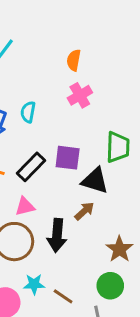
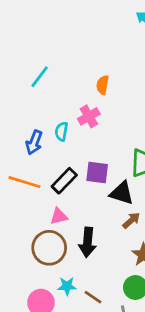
pink cross: (80, 95) -> (89, 116), moved
brown arrow: (84, 211) -> (131, 220), moved

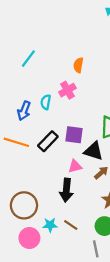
pink triangle: (59, 216) -> (75, 166), moved
brown circle: (49, 248) -> (24, 205), moved
brown line: (93, 297) -> (71, 225), moved

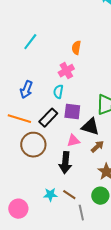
cyan semicircle: (46, 102) -> (58, 92), moved
brown circle: (24, 205) -> (33, 145), moved
pink circle: (29, 238) -> (18, 209), moved
gray line: (96, 249) -> (81, 213), moved

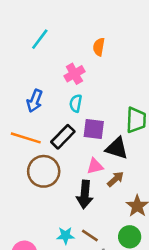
pink cross: (66, 71) -> (74, 74), moved
brown arrow: (97, 147) -> (116, 179), moved

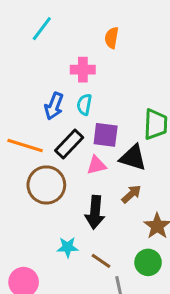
pink cross: (74, 74) -> (83, 70), turned 30
blue arrow: (35, 101) -> (54, 106), moved
pink triangle: (95, 166) -> (96, 165), moved
cyan star: (65, 236) -> (68, 247), moved

